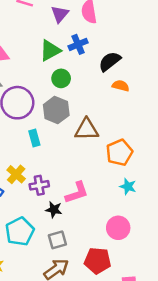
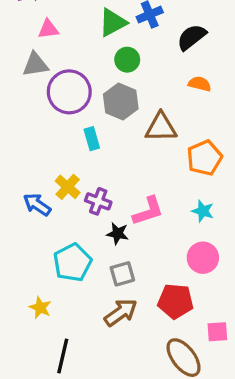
orange semicircle: (121, 86) -> (200, 84), moved
purple cross: (39, 185) -> (98, 201), turned 30
cyan star: (128, 187) -> (203, 211), moved

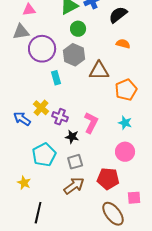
pink L-shape: (148, 211) -> (91, 123), turned -45

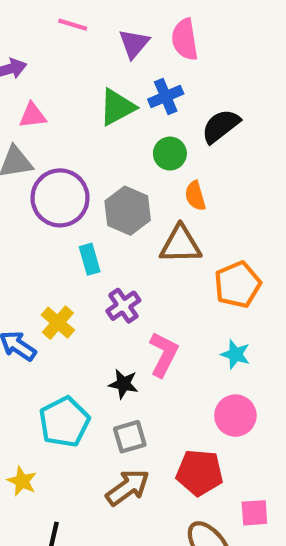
green circle: (78, 29) -> (170, 154), moved
orange semicircle: (123, 44) -> (195, 196), moved, turned -120
purple cross: (60, 117) -> (123, 306), moved, turned 35

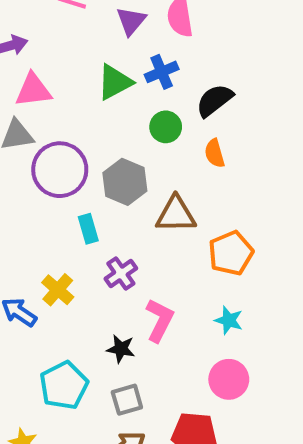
pink triangle: (33, 116) -> (33, 90), size x1.4
orange semicircle: (195, 196) -> (215, 153), moved

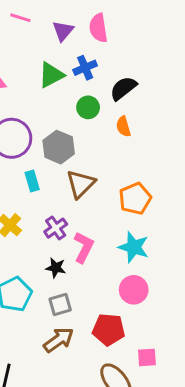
brown triangle: (176, 214) -> (81, 184), moved, turned -44
purple cross: (121, 273) -> (56, 228), moved
cyan star: (229, 320) -> (134, 247), size x1.5

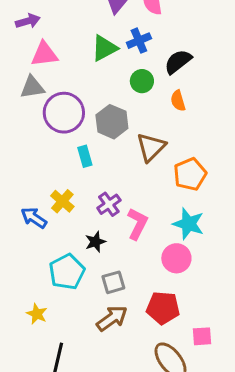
brown triangle: (81, 184) -> (151, 147), moved
black star: (56, 268) -> (95, 242), moved, turned -30
pink circle: (134, 290) -> (176, 258), moved

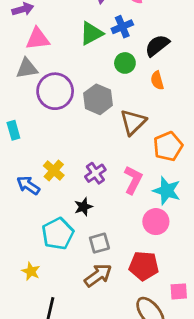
cyan rectangle: (85, 156) -> (13, 130), moved
pink L-shape: (137, 224) -> (133, 180), moved

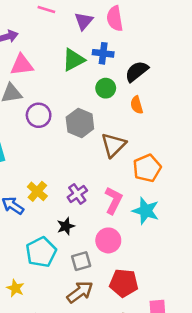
blue cross: (122, 27) -> (103, 53), turned 30
purple circle: (55, 91) -> (39, 115), size x0.7
pink circle: (156, 222) -> (108, 240), moved

